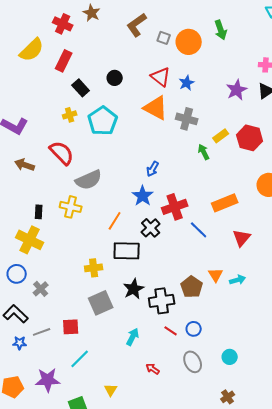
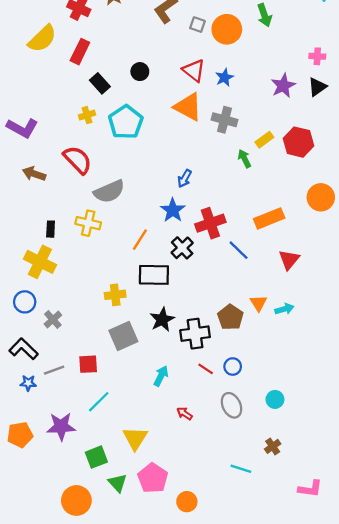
yellow triangle: (111, 390) -> (135, 438), size x1.6

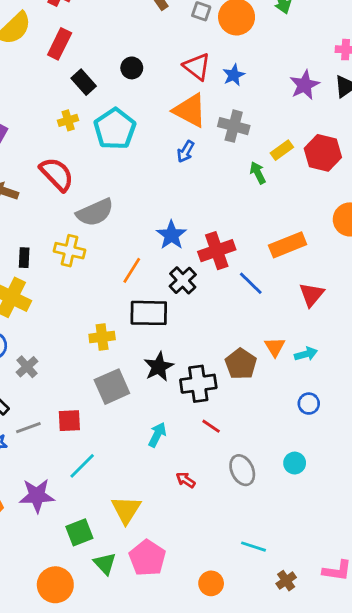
blue arrow: (184, 179) -> (186, 152), moved
blue circle: (233, 367) -> (309, 404), moved
brown cross: (273, 446) -> (286, 581), moved
orange circle: (187, 502) -> (211, 583), moved

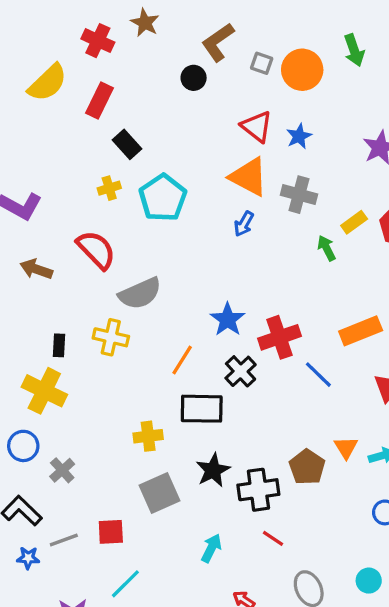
black circle: (132, 68) -> (194, 78), moved

